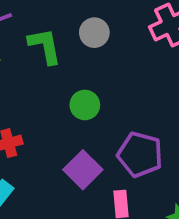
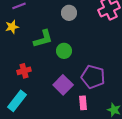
green L-shape: (45, 46) -> (43, 39), moved, turned 85

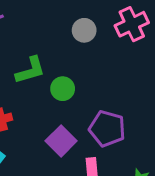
gray circle: (69, 13) -> (84, 30), moved

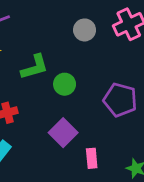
purple pentagon: (107, 129) -> (120, 100), moved

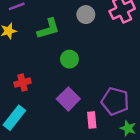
green L-shape: (35, 67) -> (48, 29), moved
purple pentagon: (120, 100) -> (115, 101), moved

